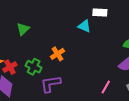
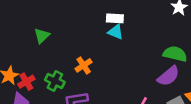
white rectangle: (100, 13) -> (115, 18), moved

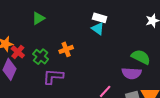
purple semicircle: (168, 76) -> (132, 73), turned 30
red cross: (26, 82) -> (18, 52), turned -32

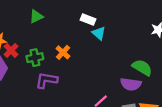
white rectangle: (100, 18) -> (88, 19), moved
orange cross: (66, 49) -> (63, 52), turned -32
green cross: (41, 57) -> (35, 58), turned 35

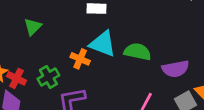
cyan triangle: (99, 33) -> (103, 44), moved, size x1.5
green semicircle: (142, 68) -> (138, 52), moved

